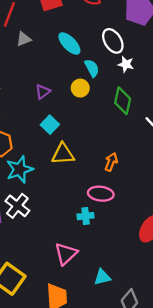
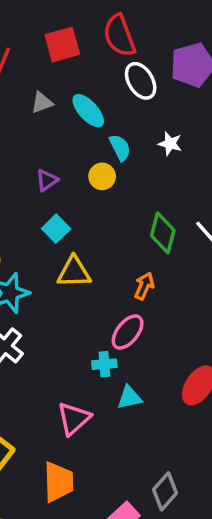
gray triangle: (24, 39) -> (42, 103), moved
white ellipse: (113, 41) -> (141, 81), moved
green diamond: (123, 101) -> (163, 233), moved
pink ellipse: (101, 194) -> (128, 332), turned -60
cyan triangle: (102, 277) -> (129, 398), moved

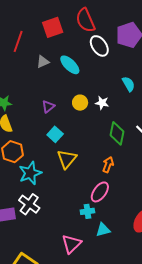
white star: (170, 144) -> (102, 103), moved
cyan semicircle: (120, 148) -> (128, 84), moved
yellow triangle: (74, 272) -> (67, 159), turned -45

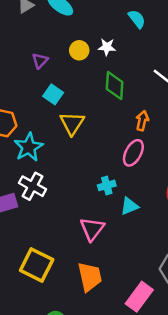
green diamond: (117, 133) -> (115, 85), moved
orange arrow: (108, 165) -> (142, 121), moved
pink ellipse: (100, 192) -> (133, 153), moved

